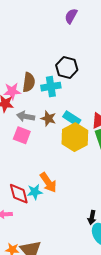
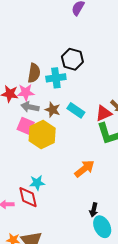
pink star: (12, 91) -> (26, 92), moved
yellow hexagon: (75, 137) -> (42, 135), moved
orange arrow: (48, 182) -> (85, 169), moved, turned -95
red diamond: (19, 194) -> (28, 197), moved

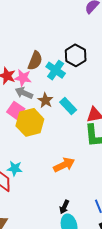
cyan cross: (56, 78) -> (56, 70), turned 30

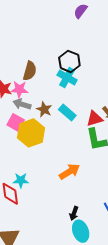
cyan cross: (56, 70) -> (67, 78), moved

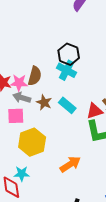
brown semicircle: (30, 71) -> (35, 76), moved
pink square: (16, 122) -> (16, 116), turned -30
yellow hexagon: (31, 133) -> (32, 142), moved

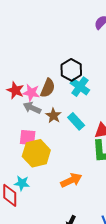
black hexagon: (69, 54) -> (71, 70), moved
pink square: (16, 116) -> (28, 138), moved

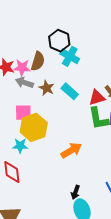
cyan star: (22, 183) -> (20, 146), moved

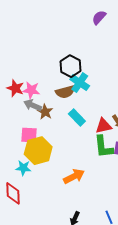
brown semicircle: (38, 61) -> (65, 92), moved, turned 54
brown star: (47, 88) -> (45, 112), moved

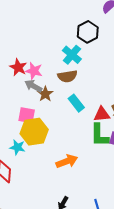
black hexagon: (71, 66) -> (88, 32), moved
cyan cross: (80, 83) -> (72, 55), moved

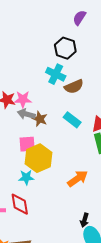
brown semicircle: (67, 76) -> (74, 86), moved

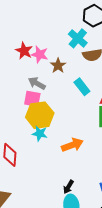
gray arrow: (26, 114) -> (37, 83), moved
brown star: (40, 119) -> (58, 66), moved
cyan star: (26, 177) -> (40, 133), moved

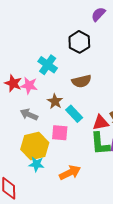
cyan cross: (78, 38) -> (48, 65), moved
brown star: (58, 66) -> (55, 101), moved
pink square: (32, 99) -> (60, 133), moved

